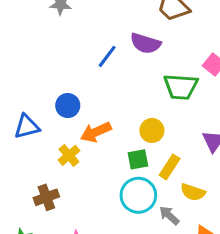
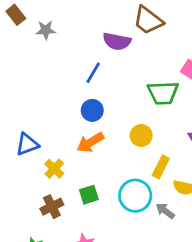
purple semicircle: (145, 43) -> (117, 41), moved
blue circle: (68, 106) -> (92, 110), moved
yellow cross: (69, 155) -> (54, 169), moved
green square: (138, 159) -> (89, 195), moved

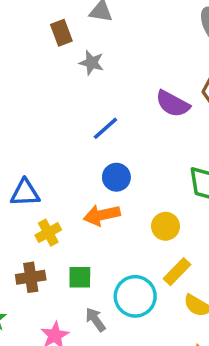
blue line: (93, 73) -> (105, 128), moved
gray arrow: (165, 211) -> (95, 320), moved

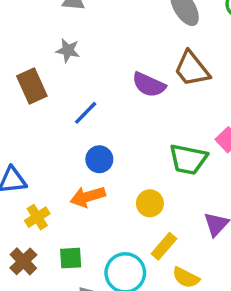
brown rectangle: (61, 33) -> (32, 86), moved, size x1.4
brown cross: (31, 277) -> (23, 261), turned -32

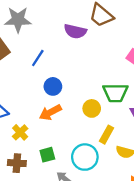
gray star: (68, 50) -> (18, 20), size x1.6
green trapezoid: (188, 159) -> (115, 93), moved
brown cross: (23, 261) -> (17, 163), turned -30

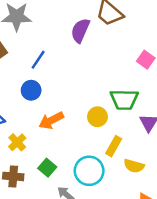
purple semicircle: (75, 31) -> (80, 30), turned 100
blue circle: (53, 86) -> (31, 90), moved
green square: (47, 155) -> (47, 168), turned -35

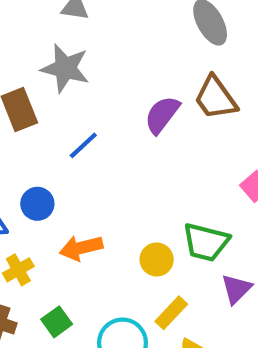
blue circle: (31, 90) -> (37, 204), moved

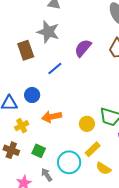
purple semicircle: (162, 115) -> (83, 48), moved
green square: (57, 322) -> (39, 151), turned -32

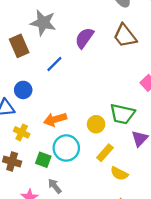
blue circle: (32, 95) -> (23, 90), moved
yellow cross: (22, 126) -> (22, 132), turned -32
cyan circle: (69, 162) -> (66, 148), moved

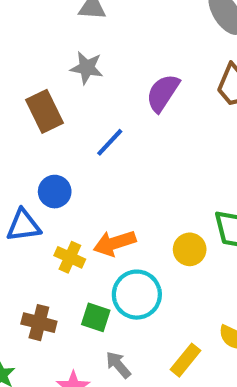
gray star: (43, 23) -> (87, 68), size x0.7
yellow cross: (22, 132) -> (70, 257), moved
yellow rectangle: (105, 153) -> (186, 360), moved

